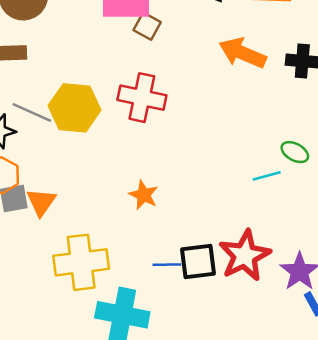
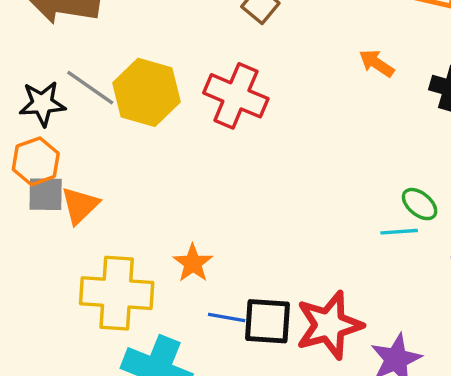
orange arrow: (242, 53) -> (377, 63), size x0.6
cyan line: (267, 176) -> (399, 232), moved
orange star: (144, 195) -> (193, 263), moved

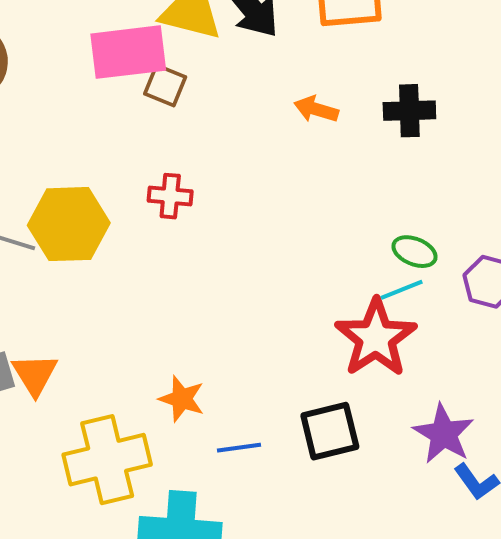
red cross: (236, 96) -> (170, 196), size x0.6
black square: (268, 321) -> (330, 431), moved
red star: (329, 325) -> (376, 338), moved

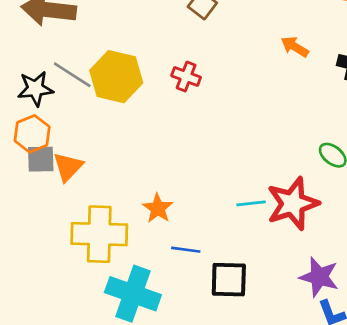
cyan line: (402, 290) -> (251, 203), moved
black square: (330, 431) -> (229, 280), moved
purple star: (444, 434) -> (319, 277), turned -30

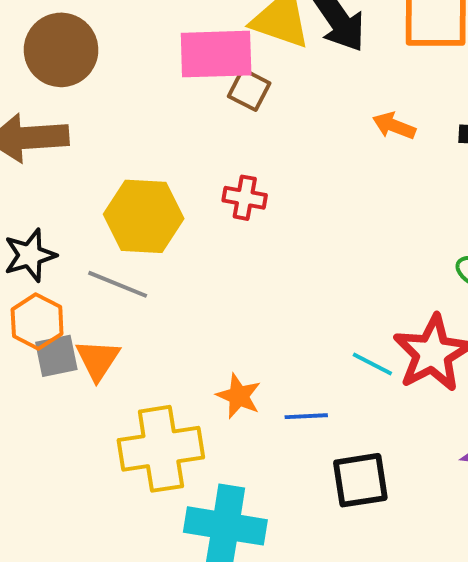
gray line: (72, 75) -> (118, 284), moved
cyan line: (251, 203) -> (372, 364), turned 44
blue line: (186, 250) -> (306, 416), moved

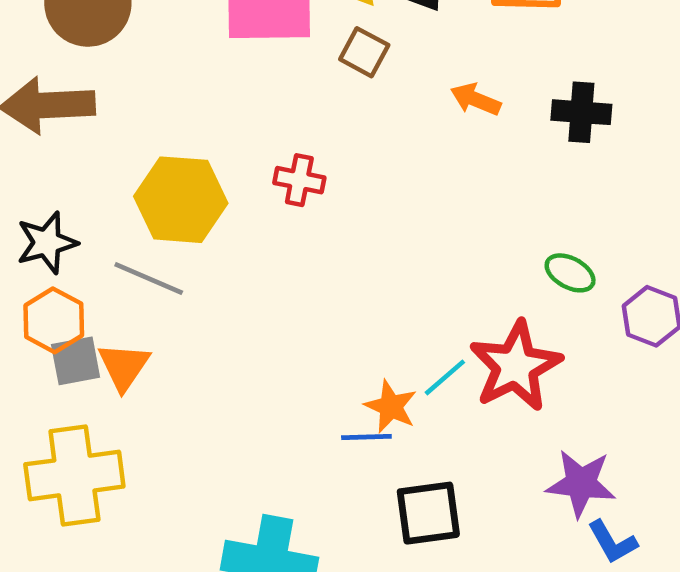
brown square: (249, 90) -> (364, 52), moved
cyan line: (372, 364) -> (445, 377), turned -69
orange star: (239, 396) -> (391, 407), moved
yellow cross: (161, 449) -> (74, 475), moved

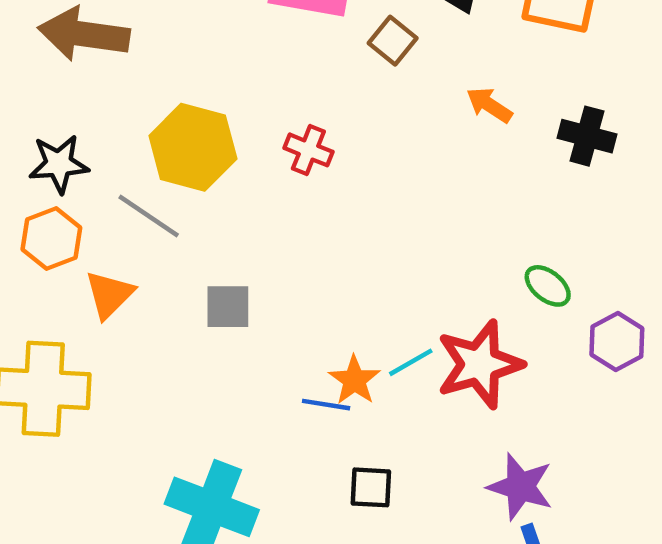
gray square: (76, 361) -> (228, 307), moved
black square: (428, 513) -> (371, 487), size x0.7

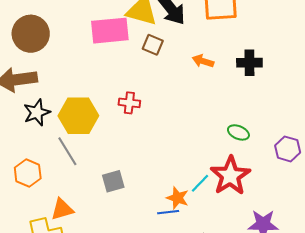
black star: (59, 164) -> (37, 113), moved
gray line: (149, 216) -> (67, 151), turned 40
green ellipse: (548, 286) -> (238, 132), moved
orange triangle: (109, 295) -> (62, 209), moved, turned 45

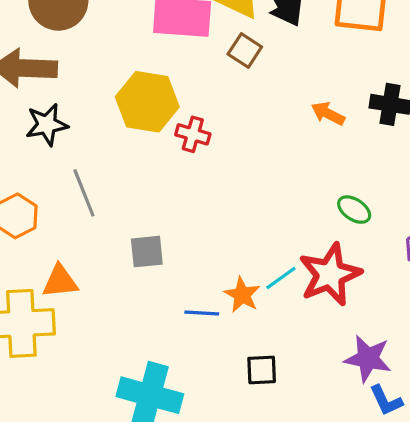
orange arrow: (203, 61) -> (328, 114), moved
yellow hexagon: (78, 116) -> (147, 102), moved
blue line: (168, 212) -> (202, 313), moved

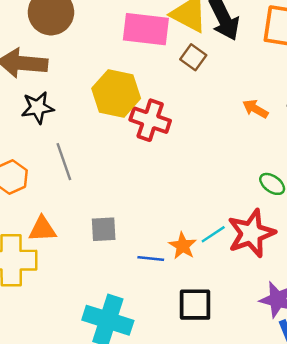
red cross: (193, 134) -> (150, 120), size x1.5
gray square: (147, 252) -> (104, 229), moved
black square: (262, 370) -> (195, 305), size x1.4

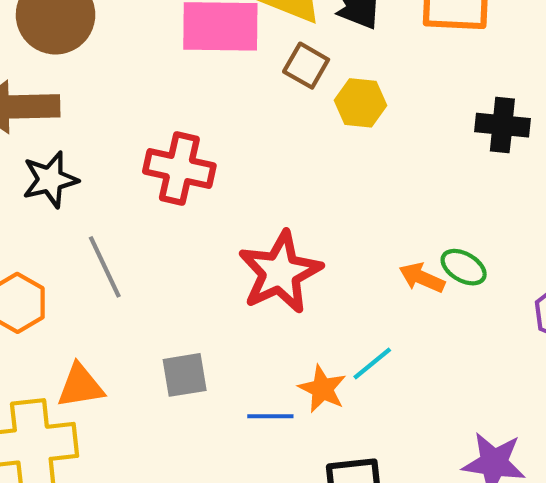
yellow hexagon: (116, 93) -> (361, 103), moved, size x0.6
orange arrow: (255, 109) -> (422, 278), moved
red cross: (150, 120) -> (179, 168), moved
red star: (251, 233) -> (280, 272), moved

